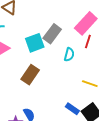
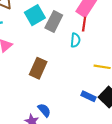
red line: (88, 41) -> (84, 24), moved
cyan square: (35, 43) -> (35, 15), moved

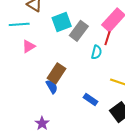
blue rectangle: (89, 96) -> (90, 99), moved
blue semicircle: (44, 110) -> (52, 87), moved

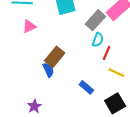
gray rectangle: (79, 31) -> (95, 20), moved
red line: (107, 38) -> (107, 53), moved

